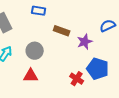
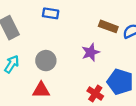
brown rectangle: (62, 31) -> (108, 26), moved
purple star: (85, 42) -> (91, 52), moved

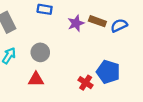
purple star: (91, 52) -> (76, 23), moved

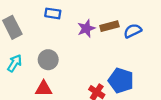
brown rectangle: (97, 21) -> (109, 26), turned -35

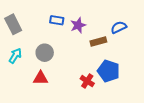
blue rectangle: (53, 13) -> (57, 20), moved
brown rectangle: (109, 26) -> (98, 42), moved

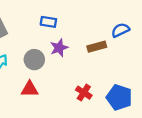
purple star: (78, 25) -> (59, 48), moved
blue pentagon: (109, 71) -> (119, 97), moved

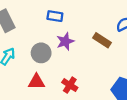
brown rectangle: (97, 47) -> (102, 40), turned 48
red cross: (84, 93) -> (70, 85), moved

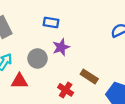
brown rectangle: (102, 40) -> (89, 76), moved
red triangle: (36, 82) -> (19, 81), moved

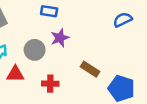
red cross: (66, 90) -> (50, 84), moved, turned -32

